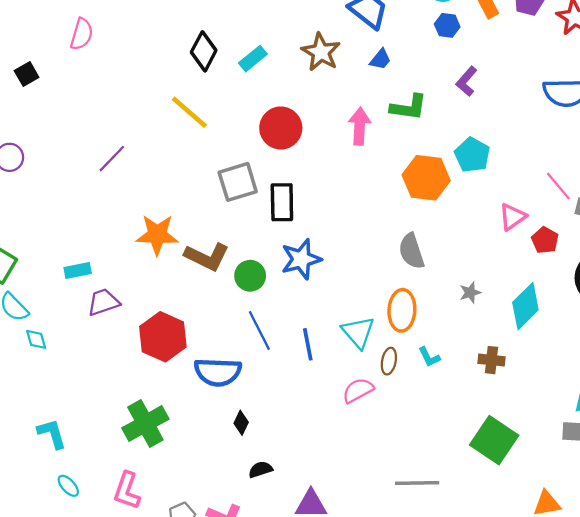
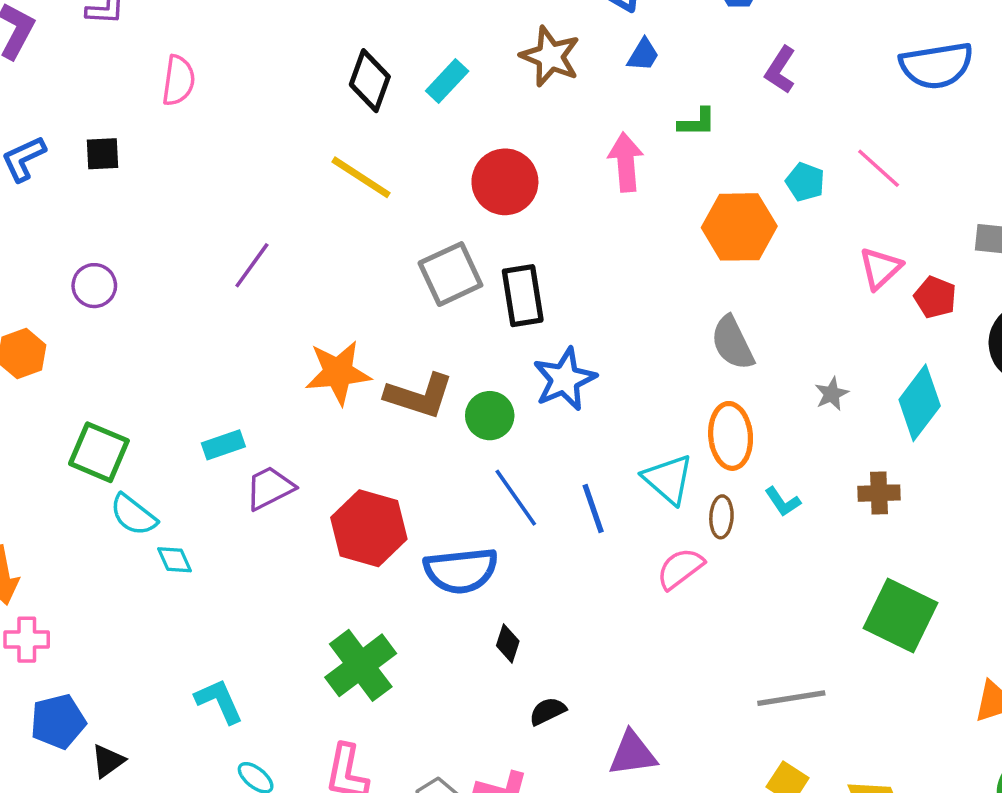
black square: (27, 74) -> (103, 154), turned 35
green L-shape: (409, 107) -> (697, 122), size x0.7
cyan pentagon: (472, 155) -> (805, 182), size x0.7
pink line: (558, 186) -> (879, 168), moved

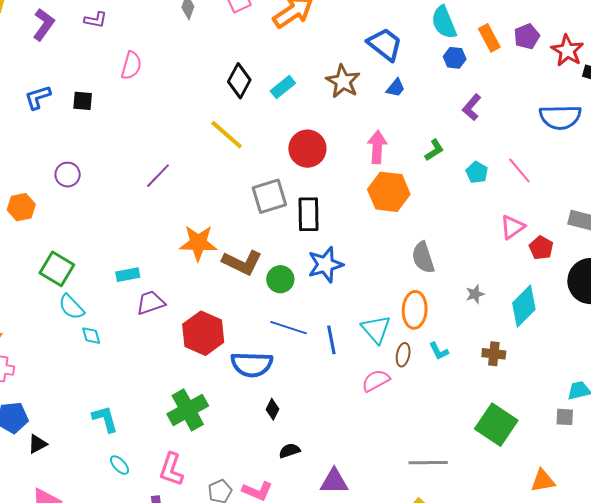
green L-shape: (697, 122) -> (434, 150), moved, turned -40
orange hexagon: (739, 227) -> (389, 192), moved
blue line: (516, 498) -> (289, 328), turned -45

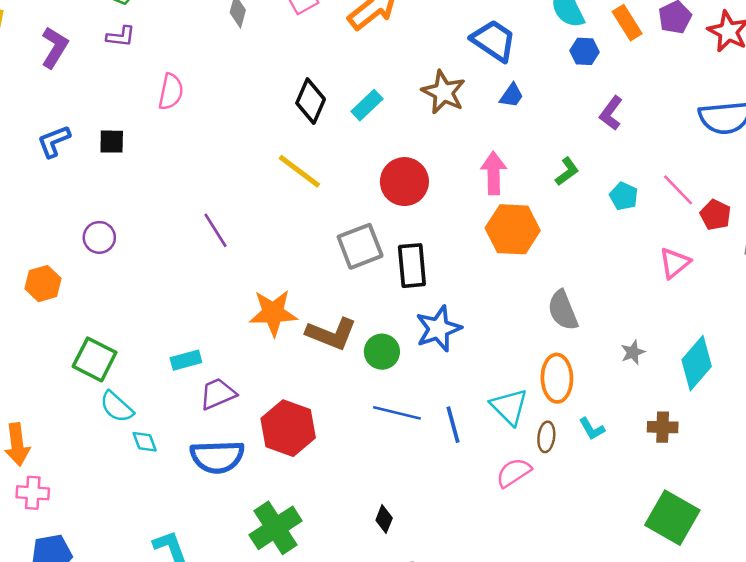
purple line: (158, 176) -> (215, 230), turned -72
red pentagon: (541, 248) -> (715, 215), moved
blue semicircle: (252, 364) -> (217, 457), moved

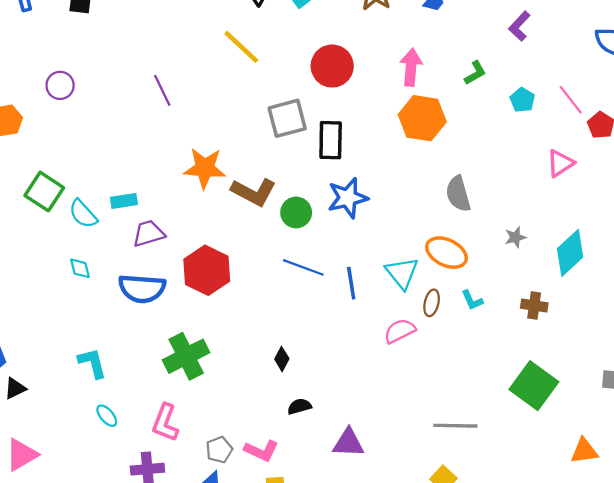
orange ellipse: (557, 378) -> (446, 253), turned -69
cyan semicircle: (117, 407) -> (83, 214), moved

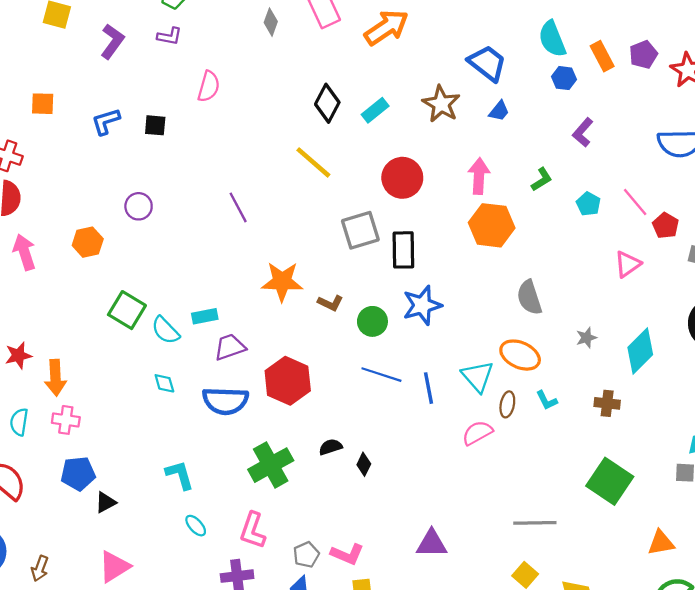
brown L-shape: (254, 192) -> (330, 303), size x0.6
black semicircle: (299, 406) -> (330, 447), moved

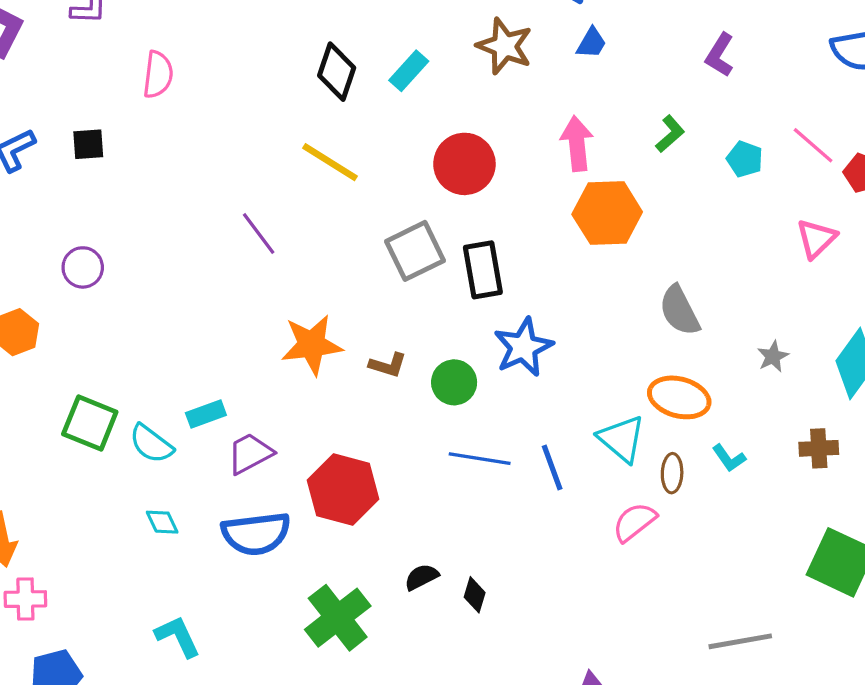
purple line: (238, 207) -> (259, 233), moved
cyan L-shape: (180, 475) -> (178, 636), moved

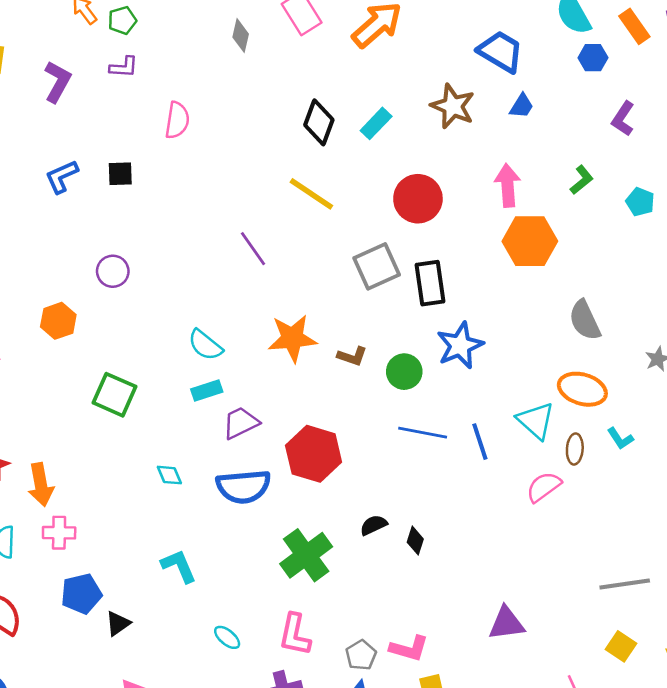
cyan semicircle: (151, 444) -> (205, 345), moved

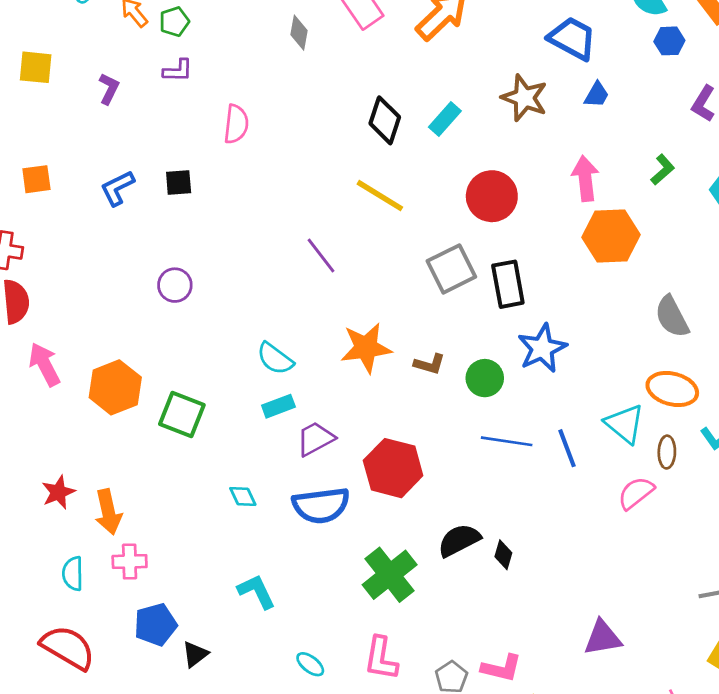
purple L-shape: (57, 82) -> (109, 89), size x0.7
orange hexagon: (58, 321) -> (115, 387), moved, size x1.4
black semicircle: (374, 525) -> (459, 540), size x1.5

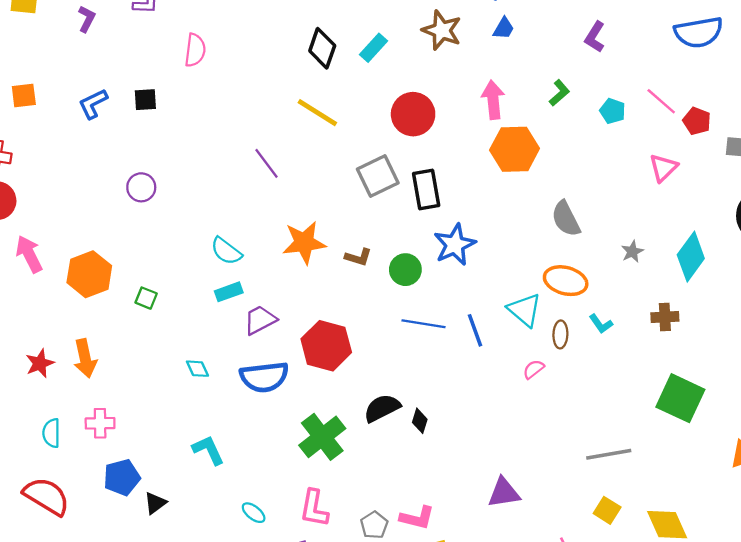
green square: (182, 415) -> (146, 298), size x0.6
pink semicircle: (636, 493) -> (534, 369), size x0.7
orange arrow: (108, 512) -> (85, 358), moved

